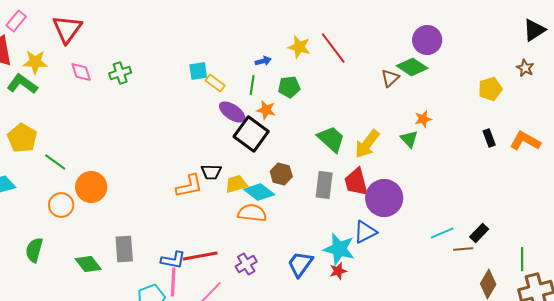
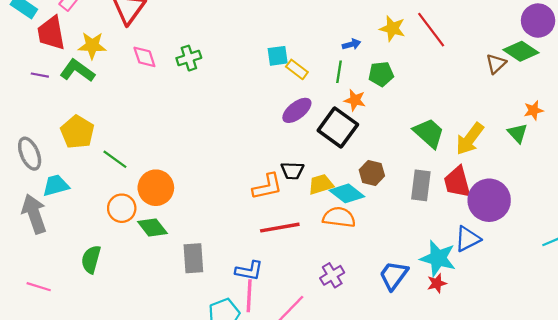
purple ellipse: (232, 112) -> (297, 110), moved, turned -72
red line: (200, 256) -> (280, 228), moved
green diamond: (88, 264) -> (152, 228), moved

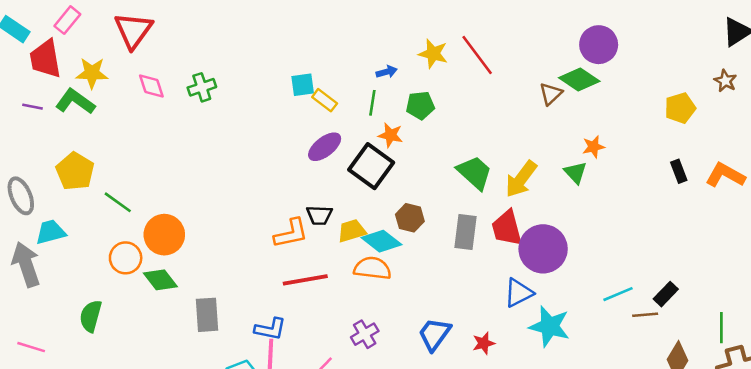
cyan star: (438, 258) -> (550, 326), moved

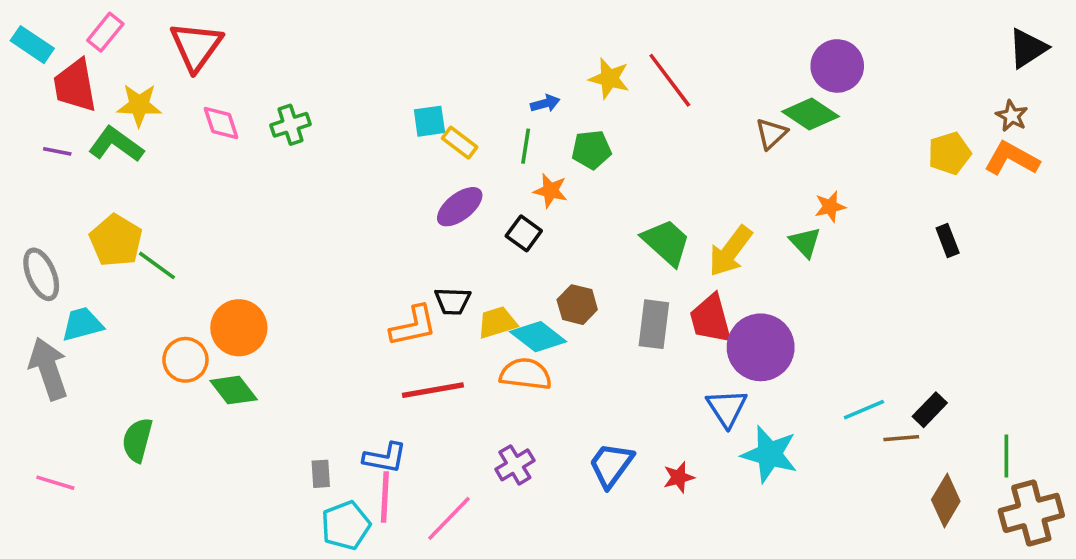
black square: (371, 166) -> (524, 233), size x0.6
orange L-shape: (725, 175) -> (1012, 159), moved
green line: (118, 202) -> (157, 265), moved
blue triangle: (518, 293) -> (727, 408), turned -36
gray rectangle: (207, 315) -> (321, 474), moved, size x0.6

